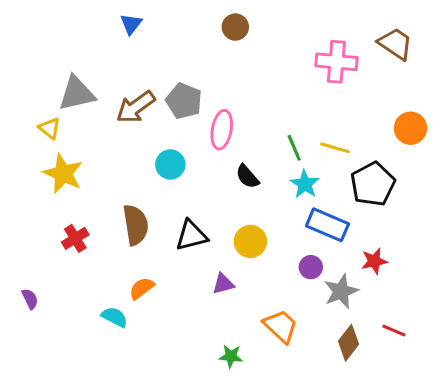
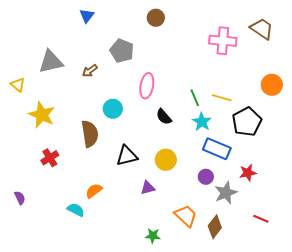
gray pentagon: (184, 101) -> (122, 51), moved
brown arrow: (136, 107) -> (90, 71), size x0.6
yellow triangle: (50, 128) -> (18, 85), moved
brown semicircle: (136, 225) -> (90, 134), moved
brown diamond: (349, 343) -> (215, 227), moved

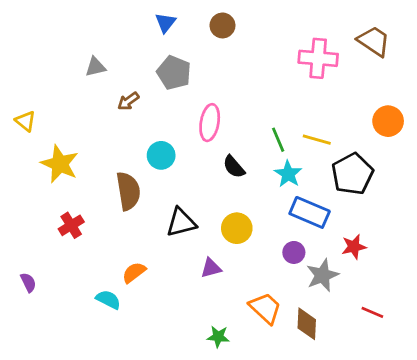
blue triangle: (87, 16) -> (165, 23), moved
gray triangle: (51, 62) -> (95, 67), moved, size x0.6
brown diamond: (215, 227) -> (307, 324), turned -35

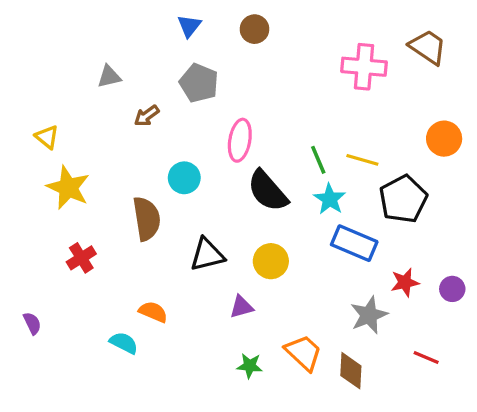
yellow triangle: (26, 121) -> (47, 137), moved
black semicircle: (234, 167) -> (268, 191), size x1.6
purple circle: (294, 252) -> (452, 289), moved
orange semicircle: (134, 272) -> (153, 312), turned 60
green star: (218, 337) -> (250, 366), moved

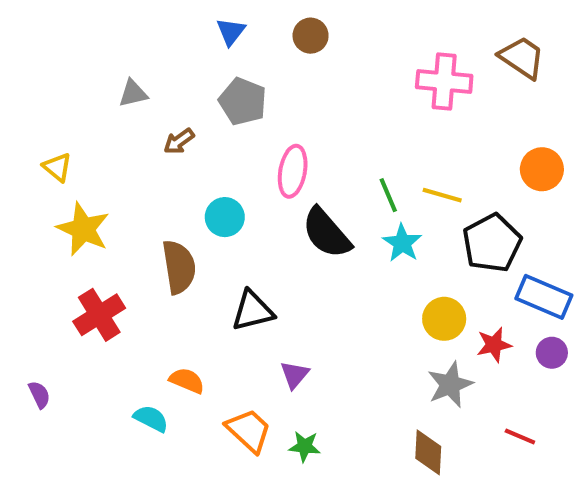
blue rectangle: (354, 243) -> (544, 297), moved
red cross: (81, 258) -> (99, 315), size x1.4
yellow circle: (271, 261) -> (444, 319), moved
purple triangle: (241, 307) -> (295, 375), turned -35
orange trapezoid: (304, 353) -> (249, 430), moved

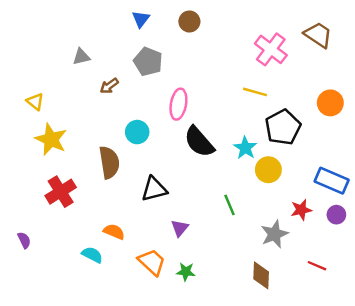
pink cross: (444, 81) -> (271, 49), turned 32
green line: (388, 195) -> (229, 205), moved
yellow line: (442, 195) -> (255, 92), moved
black pentagon: (492, 243) -> (283, 127), moved
yellow circle: (444, 319) -> (268, 170), moved

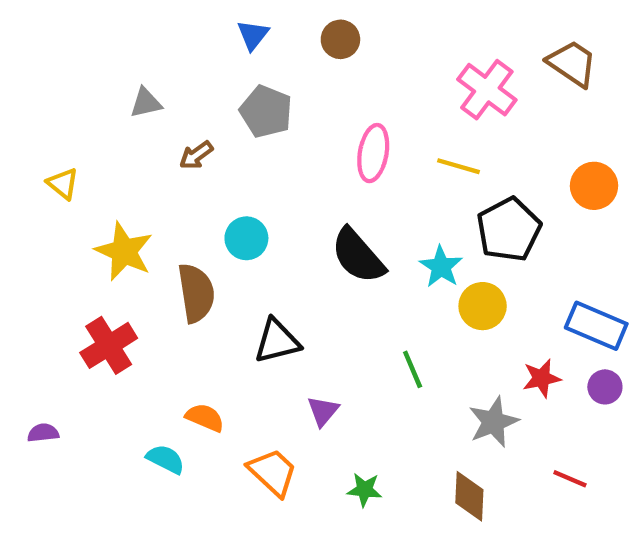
pink ellipse: (178, 104) -> (373, 153), moved
yellow star: (51, 139) -> (124, 251), moved
purple semicircle: (24, 240) -> (43, 433), turned -70
green star: (186, 272) -> (364, 490), moved

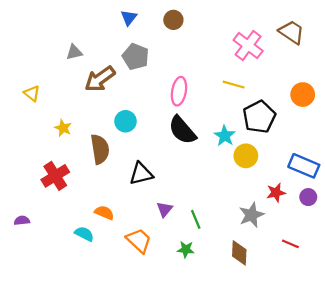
pink ellipse: (373, 153) -> (179, 91), moved
brown arrow: (196, 155) -> (100, 79), size x1.8
yellow star: (124, 251) -> (63, 128), size x0.6
green line: (413, 369) -> (196, 219), moved

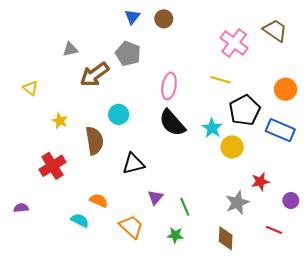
blue triangle: (129, 18) -> (132, 17), moved
blue rectangle: (304, 166) -> (280, 130), moved
purple circle: (308, 197) -> (291, 200), moved

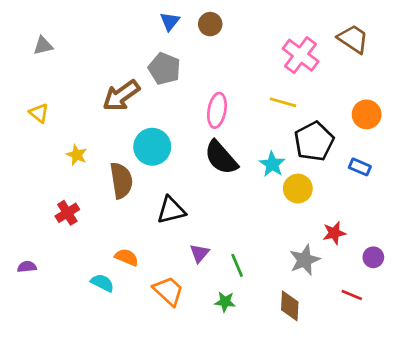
gray triangle: (70, 49) -> (43, 46), moved
cyan circle: (119, 114) -> (152, 147), size x1.4
blue rectangle: (280, 130) -> (360, 167), size x0.6
red cross: (52, 166) -> (67, 213), size x0.7

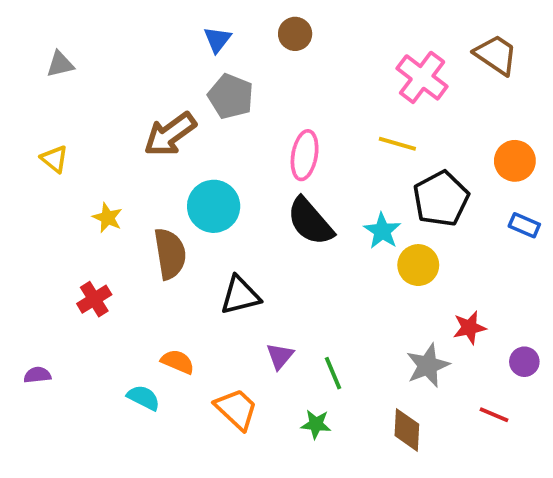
blue triangle: (170, 21) -> (217, 40), moved
blue rectangle: (360, 167) -> (524, 225), moved

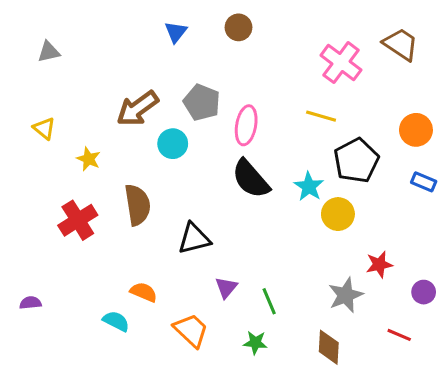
gray pentagon: (231, 96) -> (202, 102), moved
cyan circle: (214, 206) -> (173, 144), moved, size x0.7
yellow star: (107, 218) -> (89, 159), moved
red cross: (94, 299) -> (78, 220), moved, size x1.4

